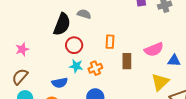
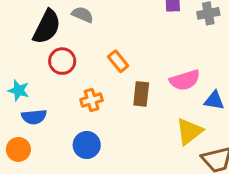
orange rectangle: (110, 42) -> (118, 61), turned -48
cyan star: (76, 66) -> (19, 90), moved

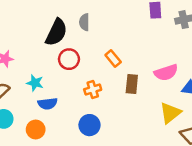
gray semicircle: (83, 15) -> (84, 22), turned -112

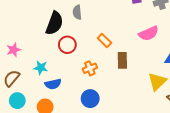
pink semicircle: (166, 73) -> (149, 33), moved

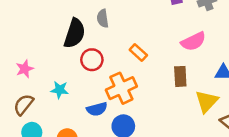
brown rectangle: (122, 60) -> (180, 76), moved
orange cross: (90, 68) -> (121, 88), size x1.6
blue semicircle: (53, 84) -> (97, 109), moved

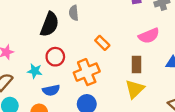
red circle: (92, 60) -> (55, 57), moved
yellow triangle: (207, 101) -> (135, 89), moved
blue semicircle: (97, 109) -> (51, 90), moved

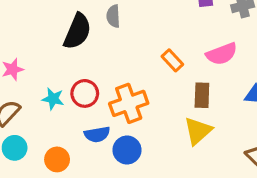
orange rectangle: (102, 43) -> (172, 60), moved
red circle: (55, 57) -> (85, 93), moved
blue semicircle: (51, 90) -> (97, 134), moved

